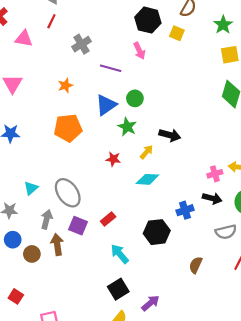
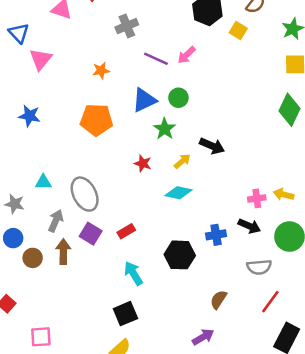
pink arrow: (139, 51) -> (187, 55), moved, turned 63
cyan triangle: (31, 188) -> (43, 182), turned 32
purple arrow: (151, 303) -> (203, 337), moved

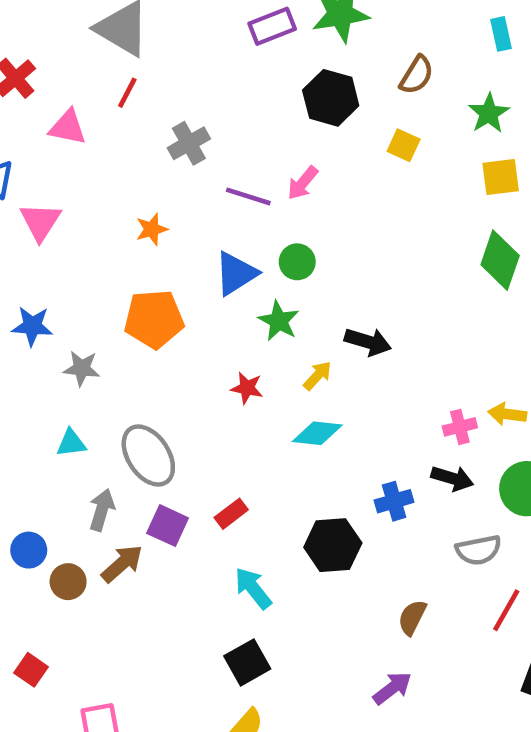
yellow square: (238, 30) -> (404, 145), moved
gray star: (15, 204) -> (82, 368), moved
brown arrow: (63, 252) -> (122, 564), turned 55

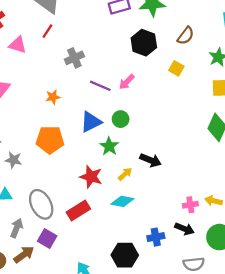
red star: (247, 388) -> (91, 177), size x1.5
red rectangle: (231, 514) -> (78, 210), moved, size x1.5

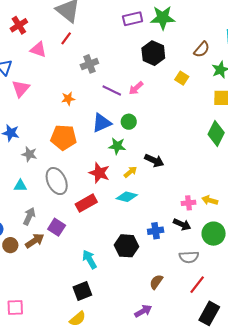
brown semicircle: (186, 36) -> (202, 49), moved
green star: (109, 146) -> (117, 146), turned -30
gray ellipse: (41, 204) -> (57, 181), moved

